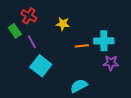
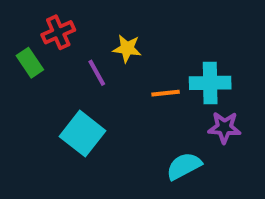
red cross: (29, 16) -> (58, 32), turned 35
purple line: (32, 42) -> (97, 73), moved
cyan semicircle: (79, 86) -> (184, 166), moved

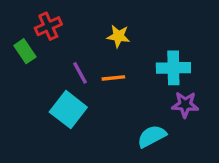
yellow star: (127, 48) -> (118, 36), moved
purple line: (97, 73) -> (80, 73), moved
orange line: (166, 93) -> (113, 78), moved

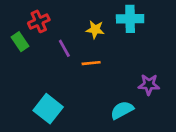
cyan cross: (173, 68) -> (130, 19), moved
purple line: (80, 73) -> (64, 48), moved
cyan square: (68, 110) -> (48, 109), moved

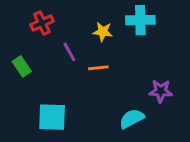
green rectangle: (20, 42) -> (22, 66), moved
cyan square: (48, 109) -> (52, 117), turned -36

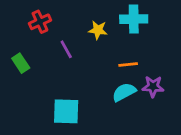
orange line: (98, 68) -> (128, 65), moved
cyan square: (52, 117) -> (66, 111), moved
cyan semicircle: (132, 119) -> (124, 92), moved

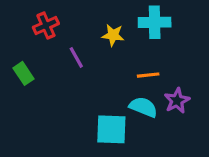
purple star: (153, 87) -> (177, 101), turned -30
cyan semicircle: (124, 92) -> (143, 107), turned 50
cyan square: (66, 111) -> (111, 129), moved

